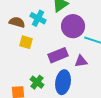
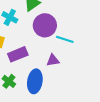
purple rectangle: (58, 55) -> (18, 54), moved

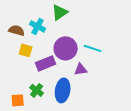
purple circle: (45, 25) -> (66, 48), moved

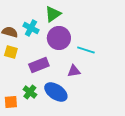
purple circle: (66, 48) -> (59, 38), moved
yellow square: (26, 50) -> (11, 52), moved
blue ellipse: (63, 90) -> (56, 92), turned -65

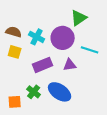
green triangle: (53, 14) -> (79, 18), moved
cyan cross: (31, 28) -> (37, 37), moved
purple triangle: (74, 71) -> (70, 65), moved

